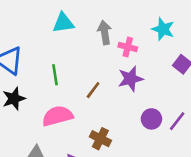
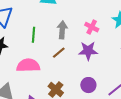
gray arrow: (105, 32) -> (62, 30), moved
purple circle: (151, 119) -> (88, 85), moved

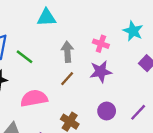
green line: (34, 35) -> (25, 57), moved, turned -49

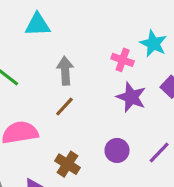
pink cross: (101, 44) -> (123, 60), moved
purple star: (101, 72) -> (131, 97), moved, turned 30

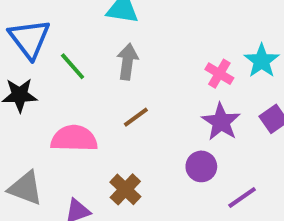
gray arrow: (65, 71) -> (127, 62), moved
purple circle: (117, 150) -> (201, 166), moved

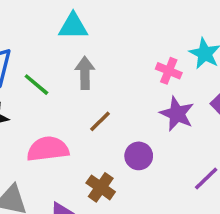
purple circle: (201, 166) -> (139, 156), moved

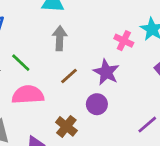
green line: (36, 85) -> (21, 63), moved
purple star: (177, 114) -> (106, 72), moved

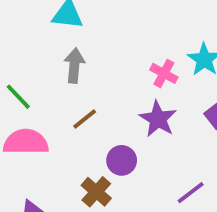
purple star: (106, 72) -> (158, 119), moved
brown cross: (66, 126) -> (96, 192), moved

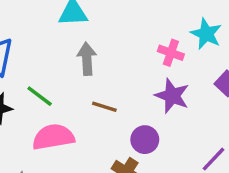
brown line: (85, 119) -> (104, 107), turned 65

